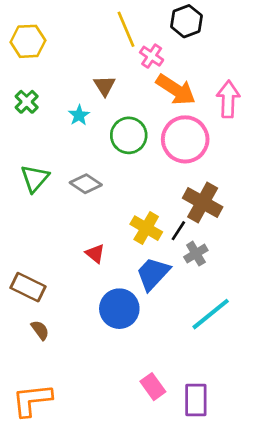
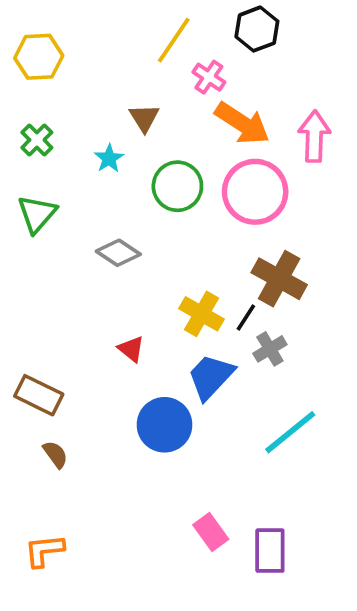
yellow line: (126, 29) -> (174, 40), turned 57
green triangle: (35, 178) -> (37, 214), moved
orange L-shape: (32, 400) -> (44, 551), size x0.7

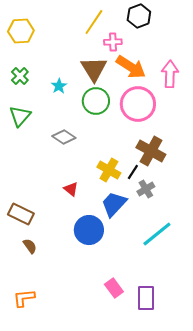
pink cross: (209, 77) -> (113, 42), turned -36
brown triangle: (144, 118) -> (94, 69), moved, size x1.6

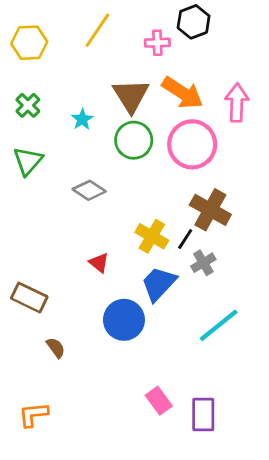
yellow line: (94, 22) -> (97, 30), moved
pink cross: (113, 42) -> (157, 43), moved
brown semicircle: (30, 246) -> (56, 348), moved

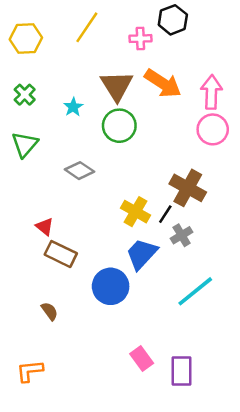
pink circle: (192, 144) -> (213, 129), moved, size x0.7
red triangle: (99, 263) -> (45, 227), moved
brown rectangle: (29, 298) -> (61, 254), moved

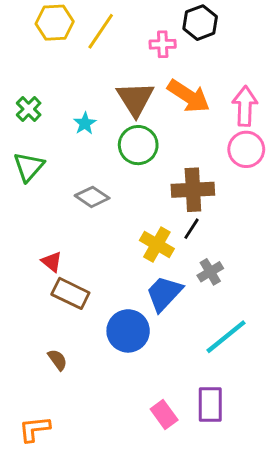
yellow hexagon: (26, 39) -> (55, 23), moved
brown cross: (188, 188) -> (193, 190), moved, turned -32
black line: (165, 214) -> (191, 229), moved
purple rectangle: (182, 371) -> (210, 404), moved

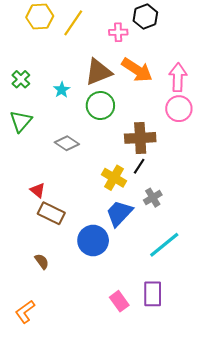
brown triangle: (135, 99) -> (98, 72), turned 40
orange L-shape: (34, 429) -> (25, 312), turned -30

